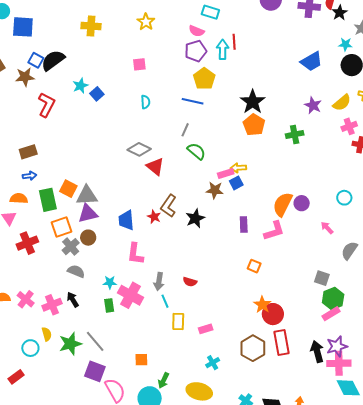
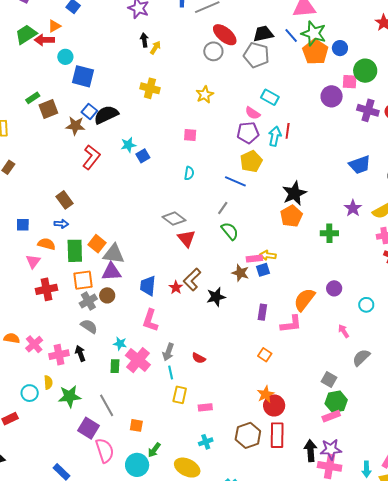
brown rectangle: (28, 152) -> (64, 200), turned 60
purple circle: (302, 203) -> (334, 288), moved
gray line: (95, 341) -> (107, 405), moved

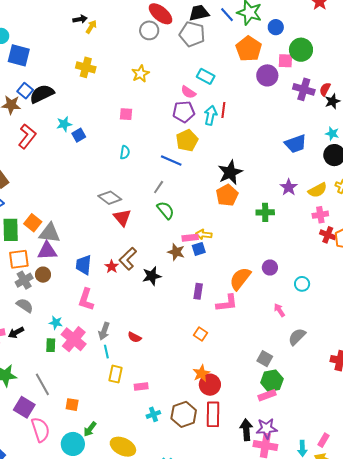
black arrow: (144, 40) -> (80, 19), turned 88
orange pentagon: (315, 52) -> (249, 49), moved
black arrow: (80, 353) -> (16, 333), turned -98
cyan cross: (206, 442) -> (153, 414), moved

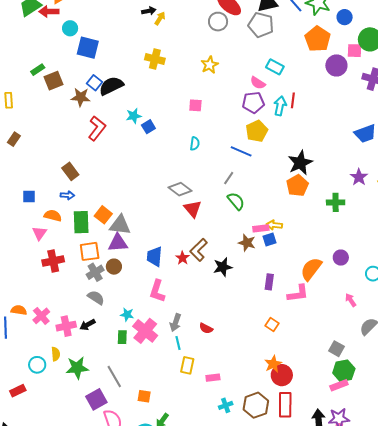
purple square: (24, 407) -> (96, 399), turned 30

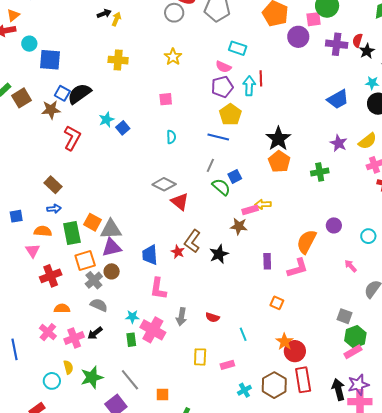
blue square: (269, 240) -> (235, 176), moved
orange semicircle: (19, 310) -> (62, 308), moved
cyan line: (178, 343) -> (243, 334), moved

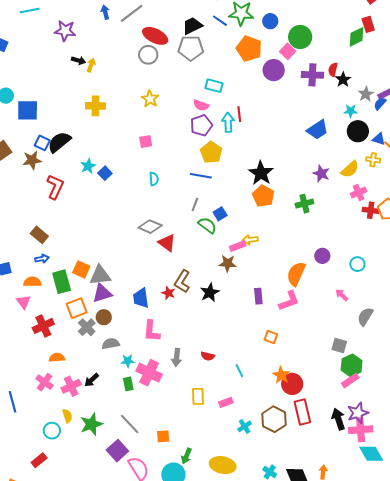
black arrow: (104, 14) -> (78, 60), turned 40
pink square: (314, 19) -> (288, 51), turned -35
gray semicircle: (99, 305) -> (111, 344), moved, turned -30

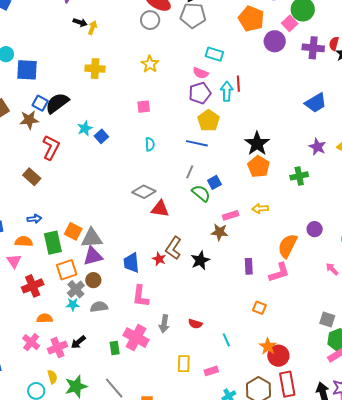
brown rectangle: (39, 235) -> (32, 177), moved
yellow arrow: (250, 240) -> (260, 209), moved
red triangle: (167, 243) -> (160, 209), turned -30
cyan star: (128, 361) -> (73, 304), moved

